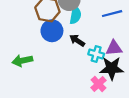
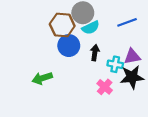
cyan semicircle: (75, 15) -> (91, 28), turned 60
black arrow: (77, 40) -> (95, 53), turned 70
pink cross: (98, 84) -> (105, 87), moved

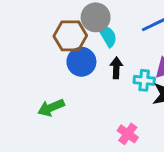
cyan semicircle: (91, 28) -> (108, 36), turned -90
pink cross: (105, 87) -> (128, 134), moved

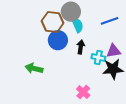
green arrow: (51, 108) -> (34, 68), turned 30

